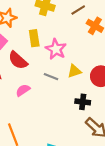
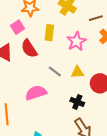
pink star: (56, 49) -> (76, 41), moved
pink semicircle: (23, 90) -> (36, 93), moved, size x1.5

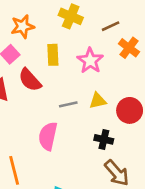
gray line: (55, 71) -> (68, 104), turned -40
pink semicircle: (36, 93) -> (48, 136), turned -50

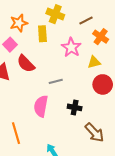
yellow rectangle: (53, 55) -> (42, 34), moved
yellow triangle: (98, 101) -> (94, 62), moved
black cross: (104, 139) -> (75, 107), moved

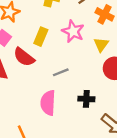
yellow rectangle: (42, 34) -> (41, 37), moved, turned 35
yellow triangle: (94, 62) -> (101, 44), turned -32

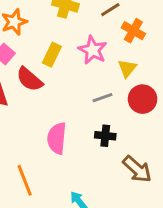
gray line: (61, 72) -> (102, 98), moved

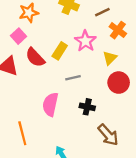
yellow rectangle: (52, 55) -> (60, 51), moved
gray line: (102, 98) -> (73, 78), moved

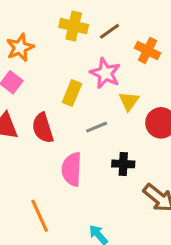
brown line: (102, 12) -> (109, 31), moved
red semicircle: (35, 57) -> (43, 128), moved, turned 35
yellow triangle: (110, 58) -> (129, 101), moved

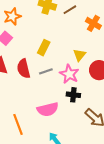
pink star: (105, 73) -> (69, 74), moved
gray line: (97, 127) -> (46, 71), moved
pink semicircle: (72, 169) -> (48, 109), moved, turned -110

